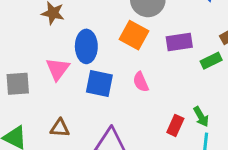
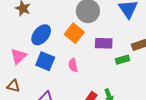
blue ellipse: (86, 46) -> (41, 35), turned 30
pink triangle: (58, 69) -> (18, 56), moved

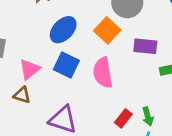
pink triangle: (18, 56) -> (30, 69), moved
pink semicircle: (73, 65) -> (103, 73), size x1.6

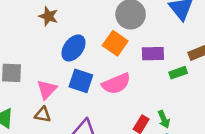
pink semicircle: (103, 73) -> (116, 84), turned -96

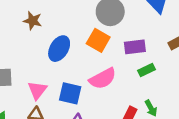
green rectangle: (178, 73) -> (146, 70), moved
blue square: (81, 81) -> (70, 93), moved

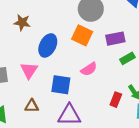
pink semicircle: (103, 79) -> (89, 69), size x0.7
pink triangle: (37, 90) -> (29, 70), moved

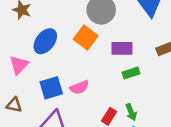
pink semicircle: (89, 69) -> (79, 87), moved
blue square: (61, 85) -> (51, 88), turned -36

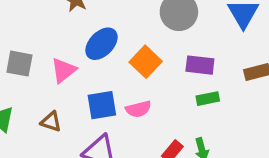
orange square: (86, 38) -> (146, 62), moved

